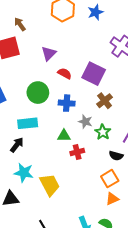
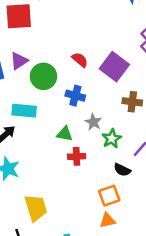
purple triangle: (49, 53) -> (19, 61), moved
brown cross: (105, 101) -> (132, 102), moved, turned 35
yellow trapezoid: (50, 185) -> (36, 208), moved

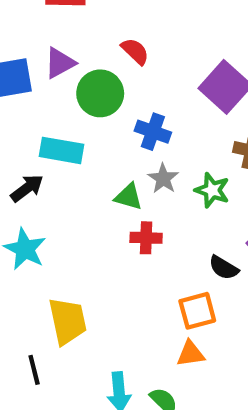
red semicircle: (80, 60) -> (135, 51), moved
gray star: (93, 122) -> (163, 179), moved
green star: (112, 139) -> (212, 190), moved, turned -30

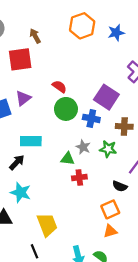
green circle: (100, 93) -> (66, 109), moved
blue cross: (153, 132) -> (91, 118), moved

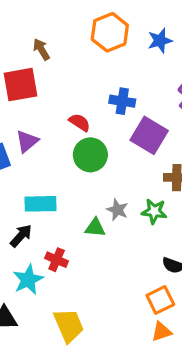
blue cross: (91, 118) -> (122, 101), moved
red cross: (79, 178) -> (57, 260), moved, turned 32
cyan star: (21, 193) -> (28, 280), turned 30

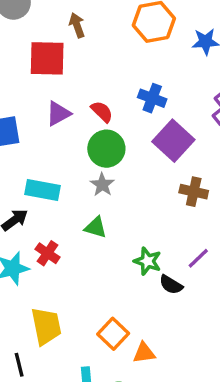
purple triangle: (27, 141) -> (58, 114), moved
gray star: (117, 210) -> (102, 185), moved
green star: (154, 211) -> (147, 261), moved
orange square: (160, 300) -> (113, 334), moved, turned -32

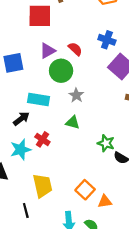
green circle: (106, 149) -> (61, 71), moved

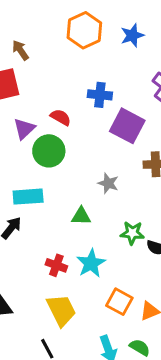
gray star: (76, 95) -> (108, 183), moved
red cross: (42, 139) -> (56, 265), moved
cyan star: (21, 149) -> (91, 263), moved

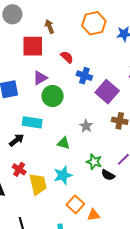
blue cross: (100, 95) -> (84, 76), moved
red semicircle: (61, 117) -> (67, 57), moved
red cross: (56, 265) -> (19, 169), moved
yellow trapezoid: (61, 310) -> (38, 184), moved

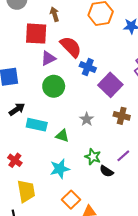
red semicircle: (67, 57) -> (71, 47), size x1.6
purple triangle: (40, 78) -> (48, 58), moved
cyan rectangle: (32, 122) -> (37, 125), moved
black arrow: (17, 140) -> (17, 109), moved
yellow trapezoid: (38, 184) -> (26, 191), moved

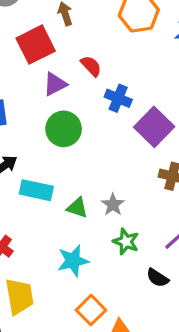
red square: (36, 34) -> (36, 45), turned -30
red semicircle: (71, 47) -> (91, 66), size x0.6
gray star: (87, 119) -> (113, 205), moved
black semicircle: (106, 171) -> (157, 278), moved

